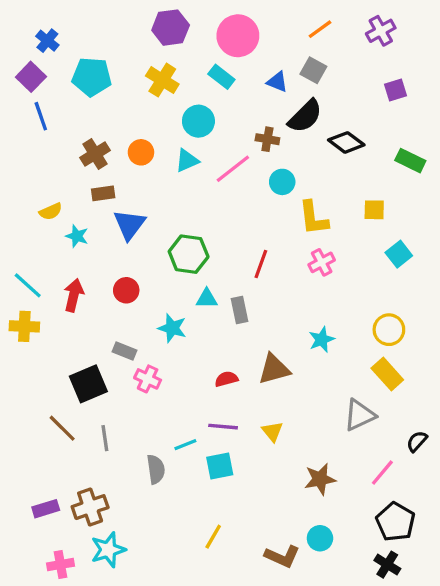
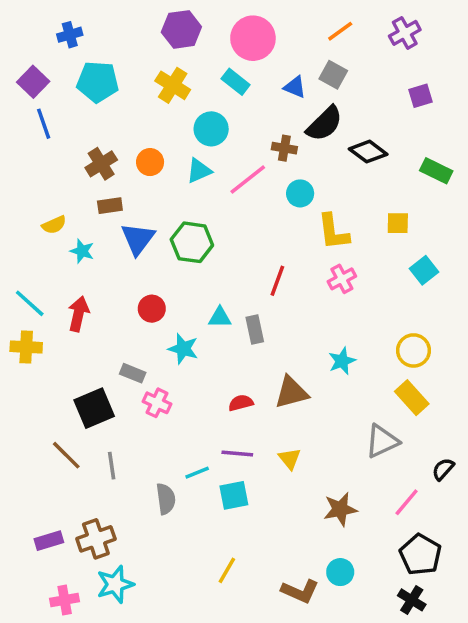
blue cross: (47, 41) -> (70, 35), moved, turned 35
green hexagon: (189, 254) -> (192, 242), moved
red circle: (126, 290) -> (152, 309), moved

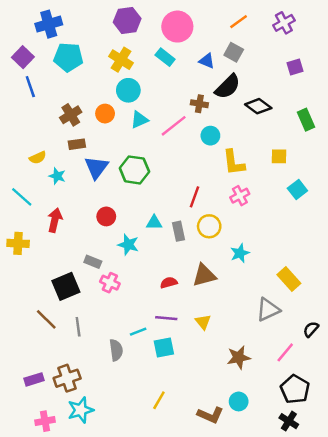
blue cross: (70, 35) -> (49, 24), size x1.5
cyan circle: (211, 129) -> (128, 90), moved
green rectangle: (436, 171) -> (306, 120), turned 40
cyan line: (30, 303) -> (22, 197), moved
yellow circle: (413, 350) -> (209, 226), moved

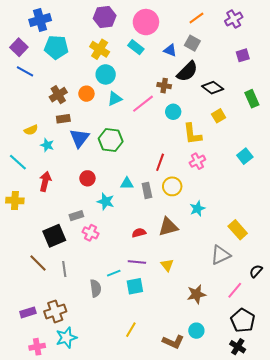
blue line: (30, 87) -> (25, 71), turned -42
yellow square: (279, 156) -> (219, 116), moved, turned -32
gray rectangle: (93, 262) -> (76, 216), turned -40

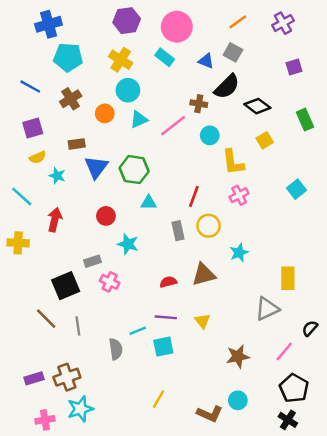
purple square: (19, 47) -> (33, 128), moved, turned 30
brown cross: (58, 95) -> (71, 99), moved
cyan triangle: (127, 183) -> (149, 203), moved
yellow rectangle: (238, 230) -> (288, 278), turned 42

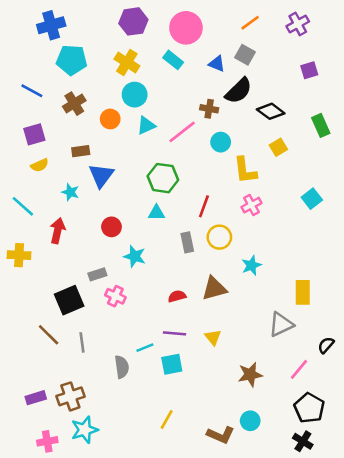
green hexagon: (134, 170) -> (163, 178), moved
cyan star: (57, 176) -> (70, 192), moved

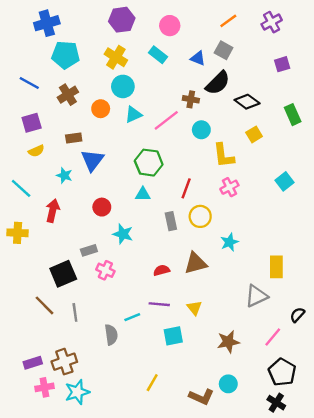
pink circle: (186, 28) -> (170, 26), size x0.7
cyan square: (172, 364) -> (173, 336), moved
pink cross: (47, 441) -> (44, 387), moved

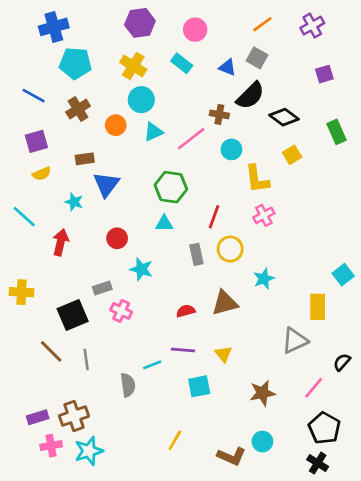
cyan square: (284, 181) -> (343, 275), moved
yellow cross: (18, 233) -> (21, 292), moved

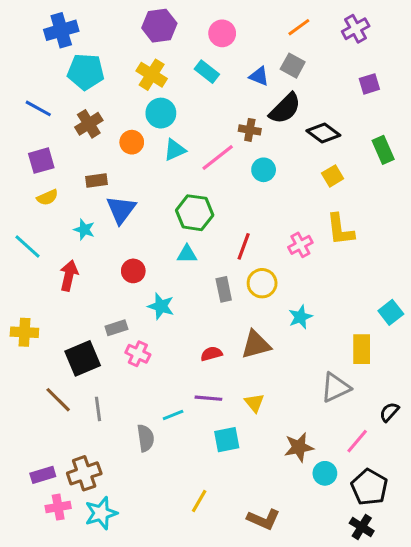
yellow L-shape: (257, 179) -> (340, 230), moved
cyan circle: (262, 442) -> (325, 473), moved

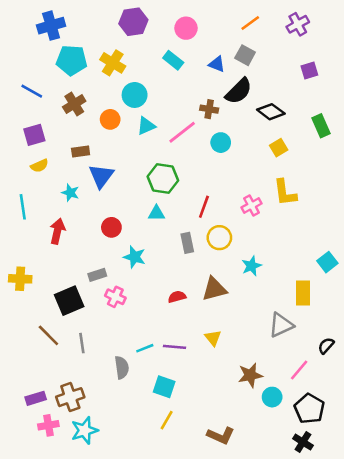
yellow cross: (152, 75) -> (113, 63), moved
cyan line: (27, 246) -> (23, 207), turned 40
purple line: (208, 398) -> (174, 347), moved
cyan square: (227, 440) -> (164, 387), moved, turned 30

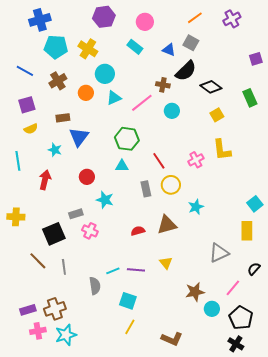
purple square: (309, 71) -> (256, 59), moved
red line: (204, 207) -> (159, 161), turned -54
yellow rectangle: (303, 293) -> (247, 231), moved

